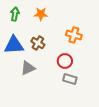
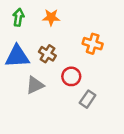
red circle: (65, 61) -> (71, 76), moved
gray rectangle: (70, 79) -> (88, 99), turned -72

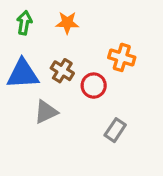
red circle: (71, 76) -> (94, 86), moved

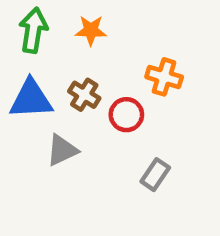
green arrow: (24, 23) -> (33, 30), size x1.4

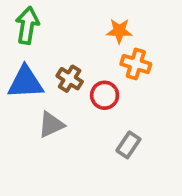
orange star: (91, 30) -> (119, 31), moved

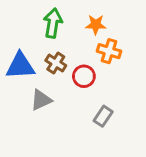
green arrow: (27, 25) -> (53, 23), moved

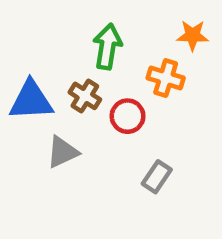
green arrow: (53, 23) -> (107, 47), moved
orange star: (96, 25) -> (193, 35), moved

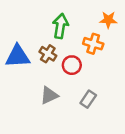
gray triangle: (62, 152) -> (49, 95), moved

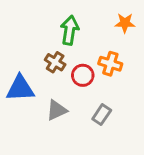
orange cross: (93, 44) -> (110, 64), moved
blue triangle: (18, 56) -> (20, 88), moved

